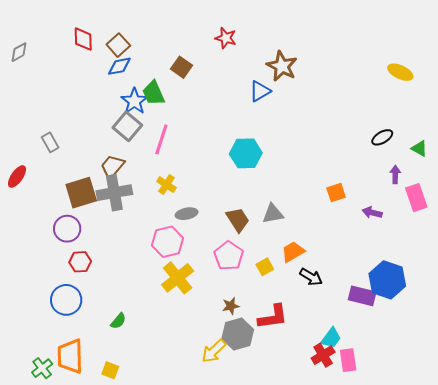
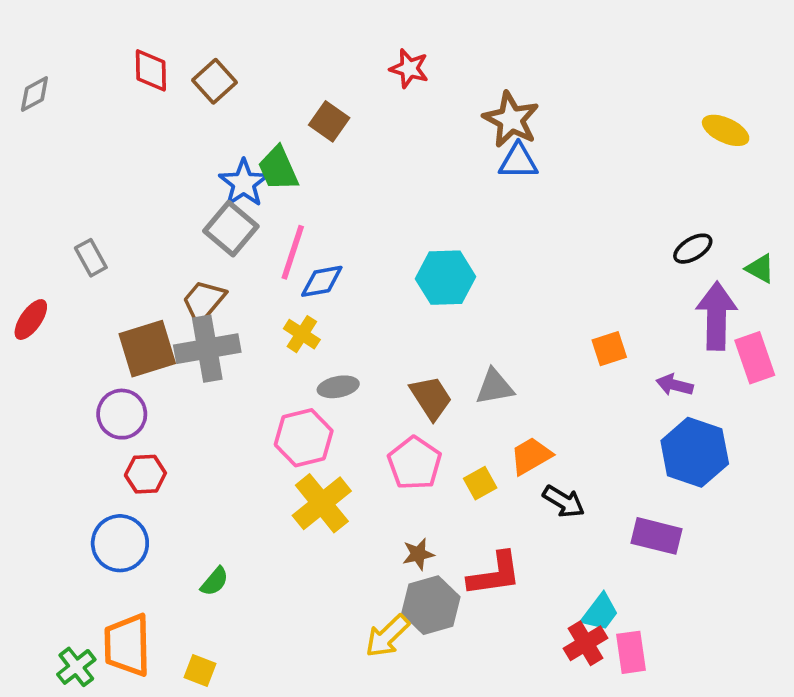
blue diamond: (119, 66) -> (322, 281), moved
blue triangle: (260, 91) -> (518, 161), moved, turned 30
purple arrow: (395, 175) -> (716, 316), size x2.0
blue hexagon: (387, 280) -> (695, 452), moved

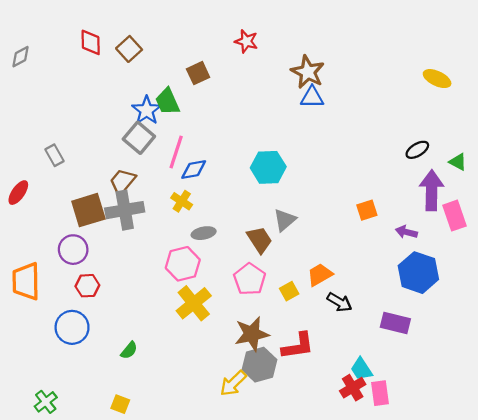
brown square: (329, 121) -> (198, 73), turned 30
gray triangle: (495, 387) -> (285, 220), moved, turned -30
brown star: (418, 554) -> (252, 334), size x1.8
cyan trapezoid: (600, 612) -> (361, 369), turned 110
orange trapezoid: (127, 645) -> (26, 281), moved

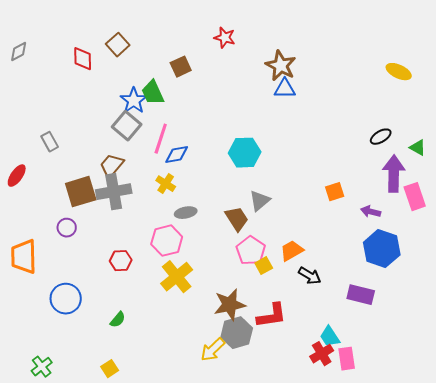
red diamond: (91, 42) -> (83, 59), moved
purple circle: (73, 250) -> (67, 228), size x0.7
pink pentagon: (250, 279) -> (251, 251), moved
red hexagon: (87, 286) -> (121, 261), moved
yellow square: (120, 404) -> (110, 369), turned 36

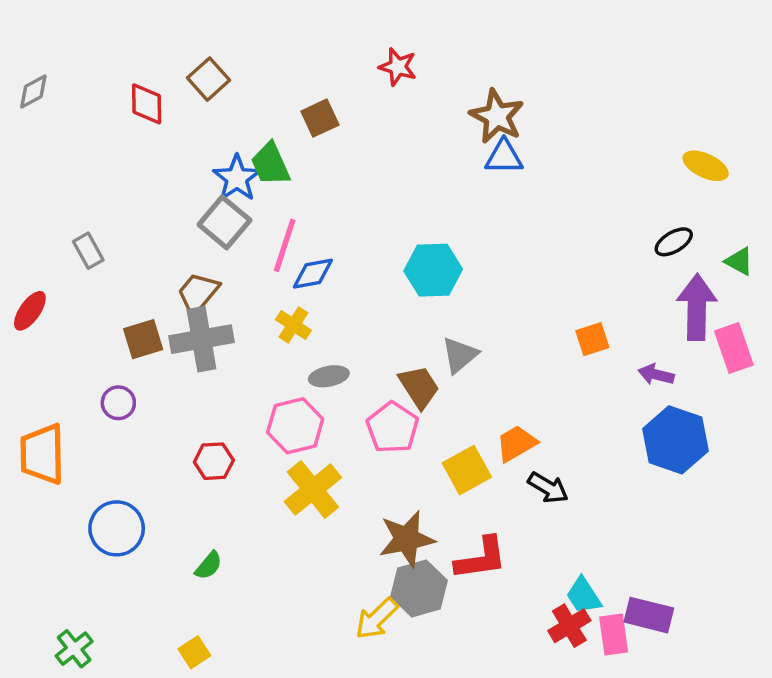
yellow ellipse: (399, 72) -> (706, 166), moved
brown square: (81, 192) -> (143, 339), size x0.7
pink pentagon: (251, 251) -> (392, 428), moved
yellow square: (264, 266) -> (467, 470), size x1.5
purple rectangle: (361, 295) -> (649, 615), moved

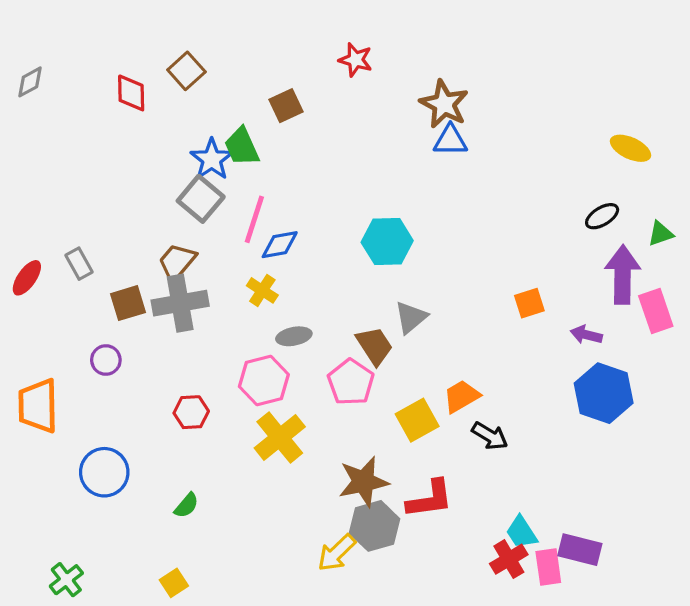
gray rectangle: (88, 251) -> (79, 264), moved
green triangle: (739, 261) -> (661, 234), turned -48

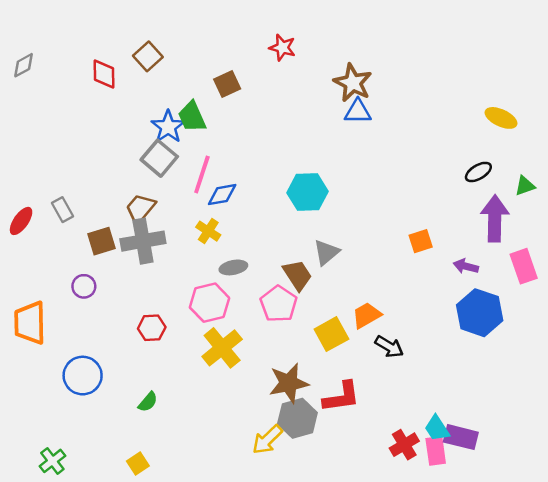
pink rectangle: (656, 311) -> (524, 266), moved
cyan trapezoid: (521, 532) -> (437, 428), moved

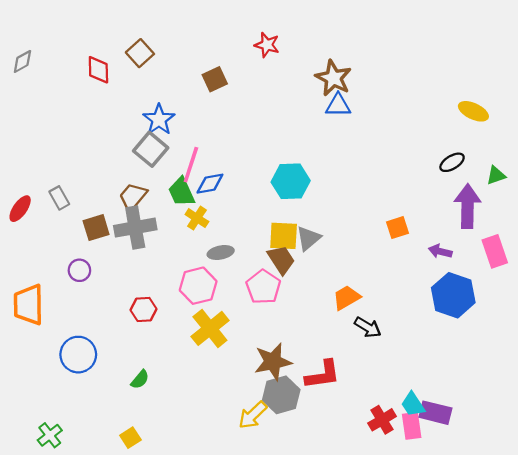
green trapezoid: (192, 117) -> (181, 192), moved
yellow square: (331, 334) -> (284, 236), moved, turned 32

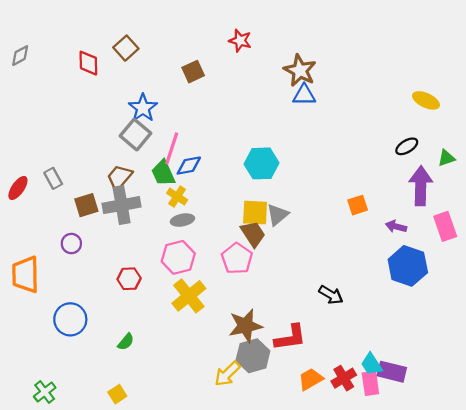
gray ellipse: (221, 253) -> (182, 220), moved
orange trapezoid: (346, 298) -> (311, 379), moved

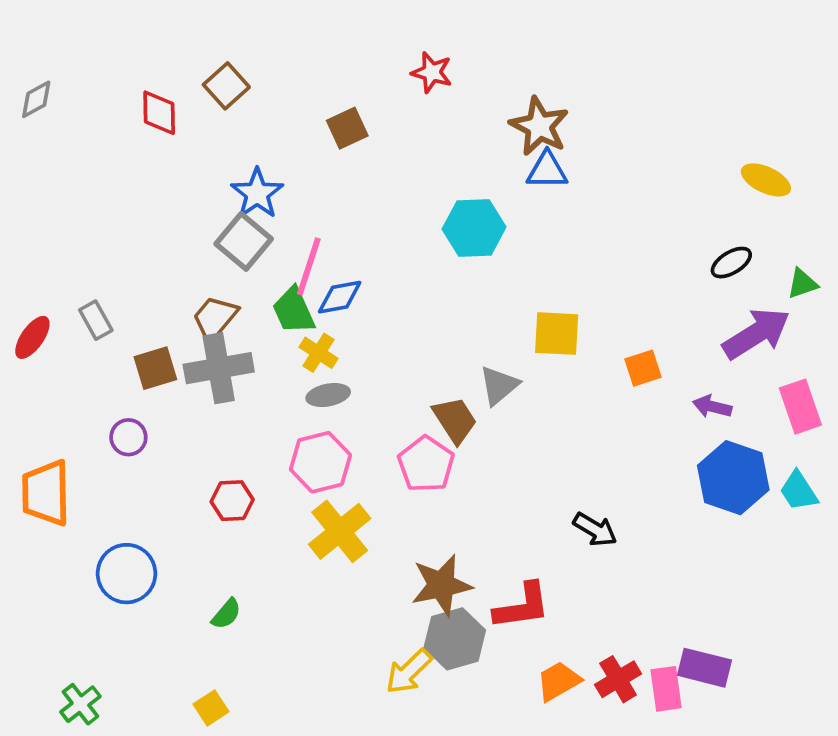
cyan hexagon: (261, 163) -> (474, 228), moved
purple arrow: (421, 186) -> (756, 334), turned 57
yellow square: (255, 213) -> (557, 334), moved
cyan trapezoid: (372, 364) -> (799, 491), moved

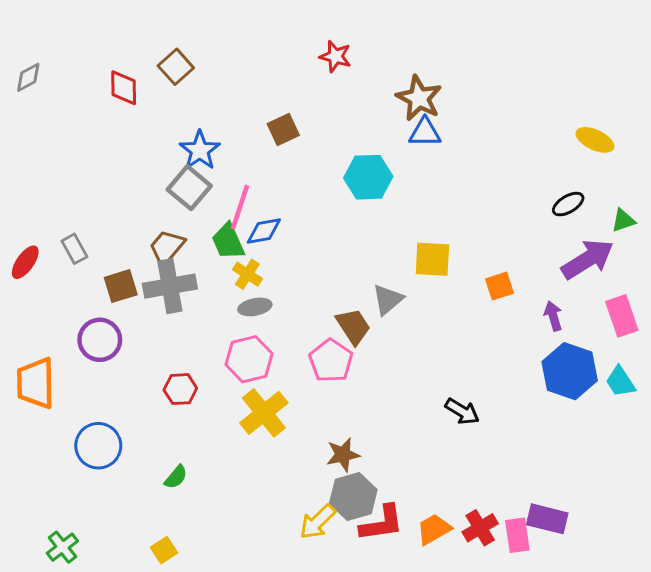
brown square: (347, 128) -> (283, 129), moved
purple arrow: (712, 407) -> (553, 316), turned 60
purple circle: (128, 437) -> (100, 340), size x1.5
brown star: (441, 585) -> (343, 455), size x0.7
red L-shape: (522, 606) -> (382, 523), moved

